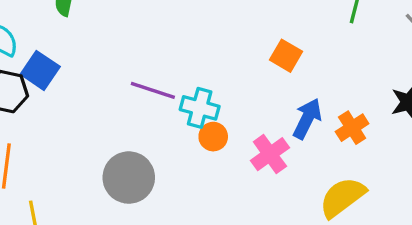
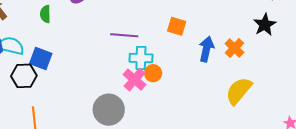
orange square: (286, 56) -> (177, 26), moved
purple line: (153, 90) -> (124, 35), moved
pink cross: (270, 154) -> (135, 80), moved

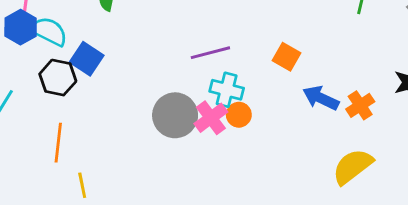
purple line: (124, 35) -> (210, 53), turned -32
blue arrow: (206, 49) -> (321, 98), turned -90
gray circle: (109, 110) -> (175, 115), moved

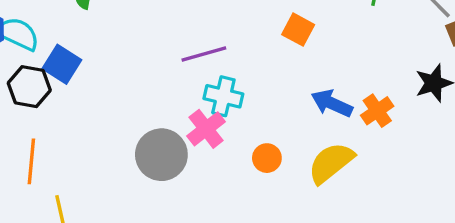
orange square: (287, 57) -> (298, 30), moved
gray circle: (175, 115) -> (161, 155), moved
orange circle: (239, 115) -> (267, 158), moved
yellow semicircle: (353, 166) -> (331, 163), moved

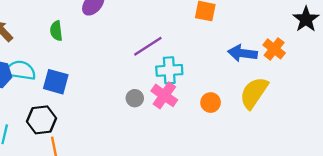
black hexagon: (29, 87) -> (42, 120), moved
gray circle: (161, 155) -> (135, 98), moved, size x0.5

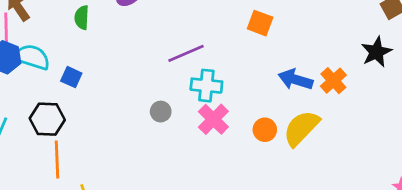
blue square: (56, 82) -> (71, 77), size x0.7
pink cross: (164, 95) -> (213, 119), moved
orange circle: (211, 103) -> (265, 130), moved

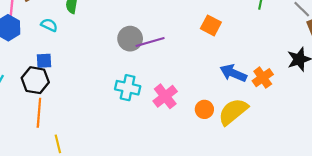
cyan semicircle: (32, 57) -> (49, 25), moved, size x0.6
blue square: (71, 77) -> (44, 61), moved, turned -35
cyan cross: (206, 86) -> (128, 88), moved
gray circle: (161, 112) -> (130, 39), moved, size x1.5

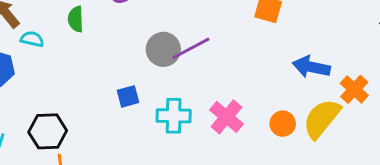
cyan semicircle: (49, 25) -> (32, 39), moved
blue square: (44, 61) -> (128, 96), moved
orange cross: (263, 78) -> (354, 89), moved

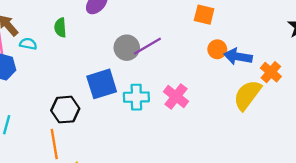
blue square: (128, 96) -> (102, 84), size x1.8
orange circle: (283, 124) -> (217, 49), moved
black hexagon: (48, 131) -> (65, 110), moved

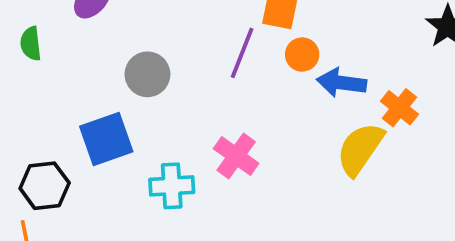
purple line: (147, 46) -> (242, 53), moved, turned -36
orange circle: (217, 49) -> (302, 55), moved
cyan cross: (136, 97) -> (172, 186), moved

